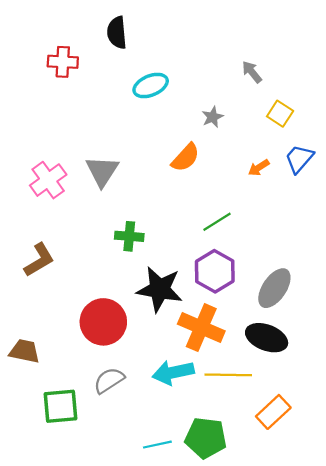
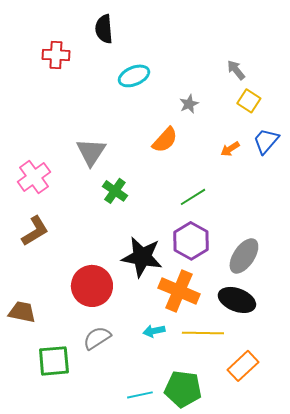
gray arrow: (252, 72) -> (236, 70), moved
pink cross: (48, 180) -> (34, 177), moved
green cross: (129, 236) -> (115, 191), moved, turned 30
cyan arrow: (173, 373) -> (154, 331), size x0.6

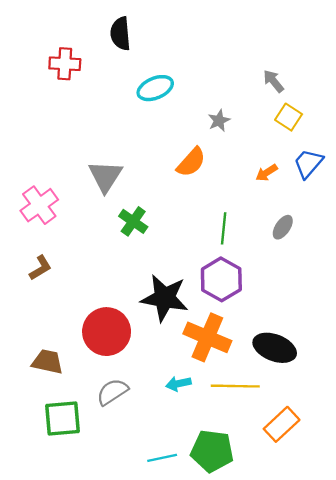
green line: (193, 197) -> (224, 228), turned -52
brown L-shape: (35, 231) -> (40, 268), size x0.7
gray ellipse: (244, 256) -> (283, 227), moved, size x0.6
brown trapezoid: (22, 312) -> (47, 362), moved

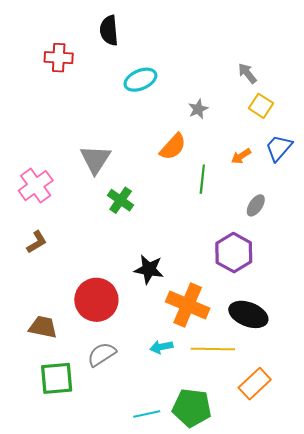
green line: (224, 228) -> (202, 179), moved
purple hexagon: (221, 279) -> (234, 253), moved
black star: (164, 298) -> (149, 269), size x0.7

